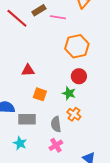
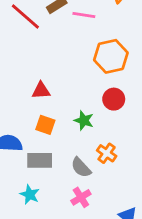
green star: (69, 93) -> (84, 120), moved
orange square: (40, 94) -> (45, 125), moved
gray semicircle: (56, 124) -> (81, 168), turned -35

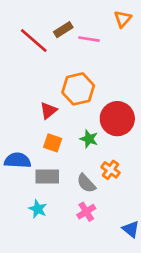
orange hexagon: (111, 56) -> (78, 89), moved
red triangle: (41, 91) -> (49, 111), turned -36
red circle: (114, 99) -> (117, 119), size x1.6

